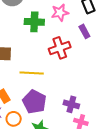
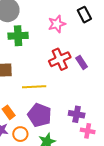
green cross: (34, 22) -> (18, 36), moved
purple rectangle: (84, 31) -> (82, 62), moved

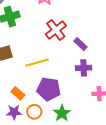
purple rectangle: (82, 62) -> (81, 44), moved
purple cross: (77, 114) -> (84, 68), moved

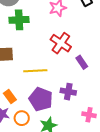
red cross: (56, 30) -> (61, 43), turned -30
purple cross: (84, 68) -> (68, 92), moved

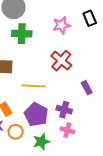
purple rectangle: (82, 62) -> (87, 88), moved
pink cross: (89, 115) -> (67, 130), moved

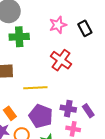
black rectangle: (90, 18) -> (85, 28), moved
purple rectangle: (87, 88) -> (88, 111), moved

